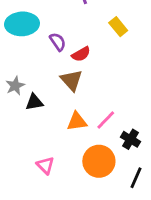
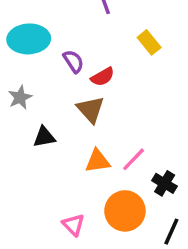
gray star: (15, 86) -> (20, 97), moved
pink triangle: (45, 165) -> (73, 225), moved

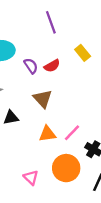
red semicircle: (103, 77) -> (52, 66), moved

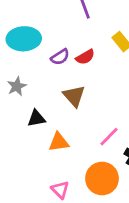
purple semicircle: (31, 66) -> (60, 57), turned 91
orange triangle: (47, 134) -> (59, 142), moved

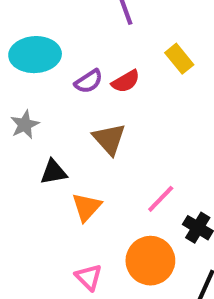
orange triangle: (59, 142) -> (87, 207), turned -40

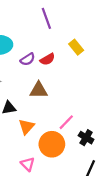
brown triangle: (109, 139) -> (39, 90), turned -48
orange circle: (150, 261) -> (52, 144), moved

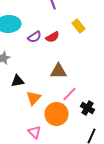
brown triangle: (39, 90) -> (58, 71), moved

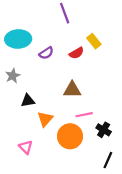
red semicircle: (52, 37) -> (77, 53), moved
pink line: (70, 94) -> (84, 115), turned 35
pink triangle: (34, 132) -> (26, 147), moved

